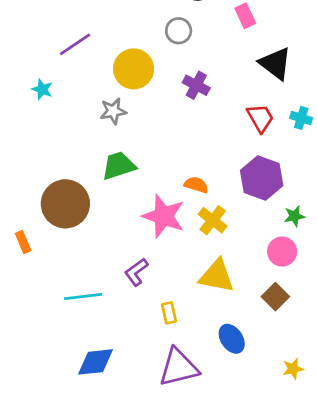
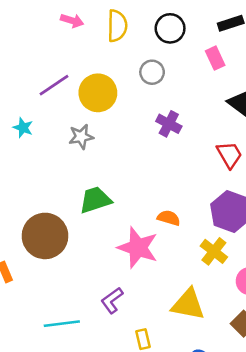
yellow circle: (134, 69) -> (98, 93), moved
gray star: (113, 111) -> (81, 137), moved
yellow cross: (213, 220) -> (214, 251), moved

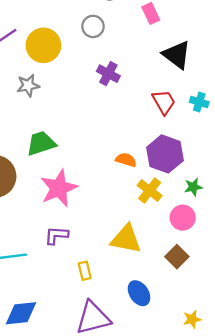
orange semicircle: (169, 218) -> (126, 160), moved
pink star: (138, 248) -> (59, 188), moved, turned 30
purple L-shape: (112, 300) -> (56, 235), turned 40

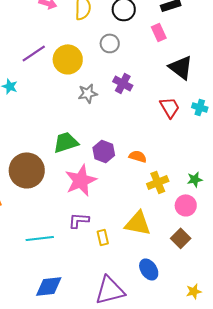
gray star: (28, 85) -> (88, 93), moved
purple hexagon: (165, 154) -> (104, 151), moved, size x0.7
yellow cross: (150, 190) -> (158, 182), turned 30
yellow rectangle: (85, 271) -> (103, 237), moved

